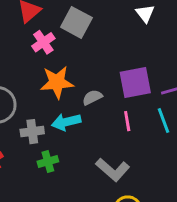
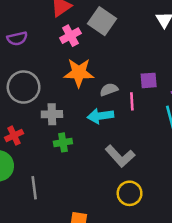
purple square: (135, 83) -> (149, 80), size x0.6
pink line: (127, 121) -> (132, 101), moved
cyan arrow: (66, 122) -> (100, 116), moved

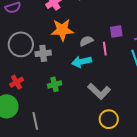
gray cross: (52, 114) -> (43, 53), moved

